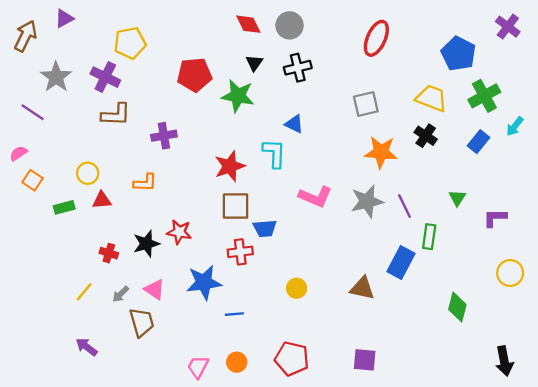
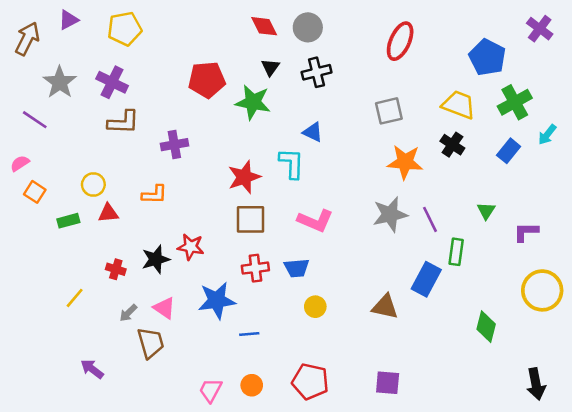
yellow pentagon: (130, 43) -> (125, 29), moved
pink L-shape: (315, 197) -> (315, 221), moved
blue trapezoid: (265, 228) -> (297, 268), moved
yellow circle: (510, 273) -> (542, 290), size x1.4
yellow line: (84, 292) -> (75, 298), moved

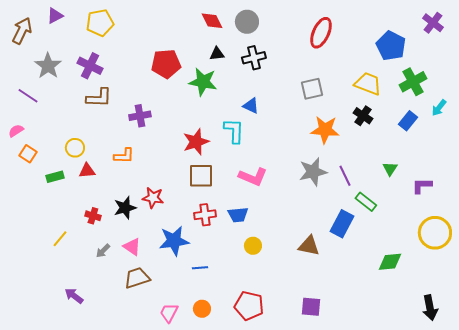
black triangle: (270, 67) -> (217, 54), turned 49
green rectangle: (456, 252) -> (366, 202), turned -60
green diamond: (486, 327) -> (390, 262), turned 70
brown trapezoid: (151, 343) -> (137, 278), moved, turned -92

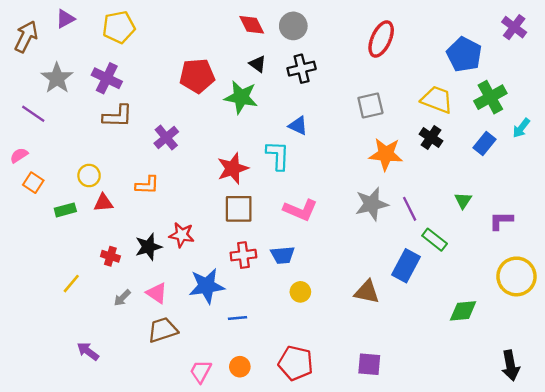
black triangle: (217, 54) -> (258, 64), turned 42
purple cross: (140, 116) -> (166, 138), turned -30

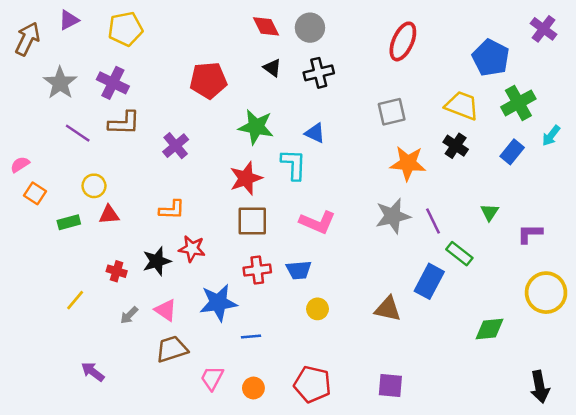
green star: (241, 97) -> (256, 127), moved
purple line: (33, 114) -> (78, 133), moved
orange L-shape: (147, 185) -> (172, 210), moved
pink trapezoid: (201, 371) -> (212, 378), moved

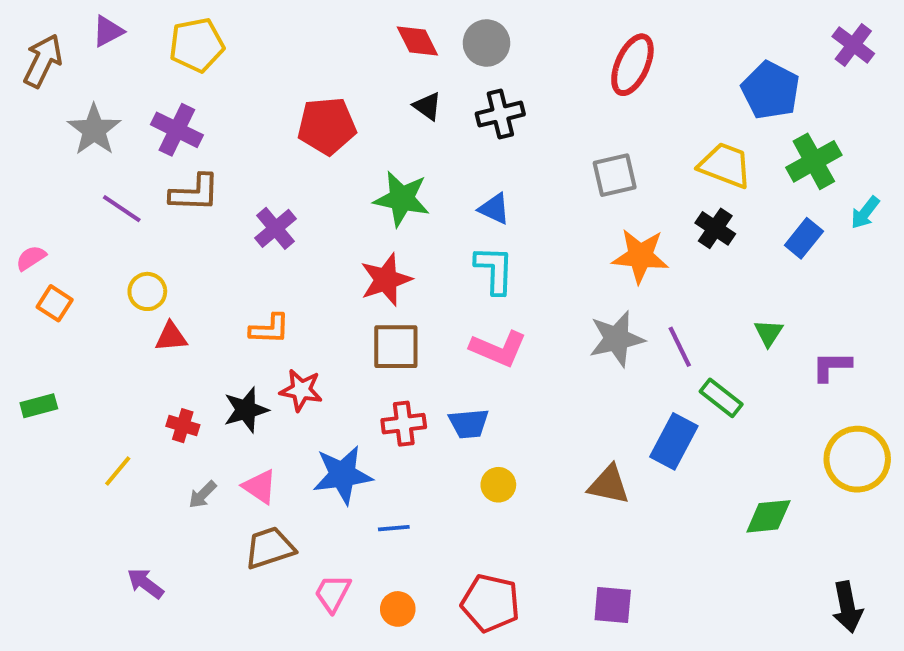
cyan L-shape: (294, 164) -> (494, 270), moved
green rectangle: (69, 222) -> (39, 406), moved

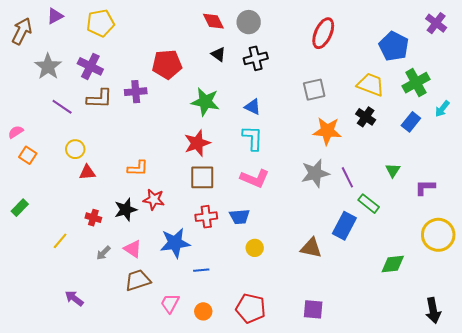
purple cross: (275, 228) -> (136, 92), moved, turned 35
green rectangle: (39, 406) -> (20, 208), turned -30

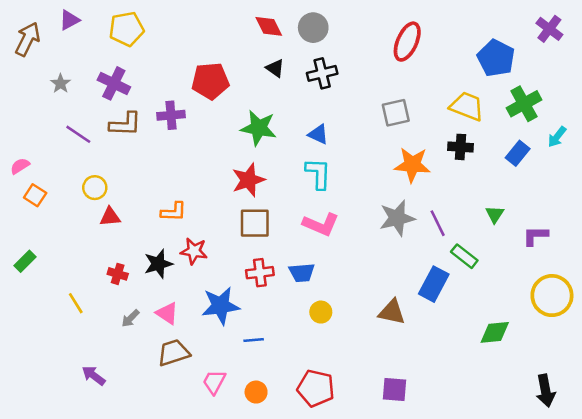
gray star: (48, 66) -> (61, 83), size x0.6
black cross: (366, 117) -> (461, 147), turned -30
yellow line: (60, 241) -> (76, 303), turned -72

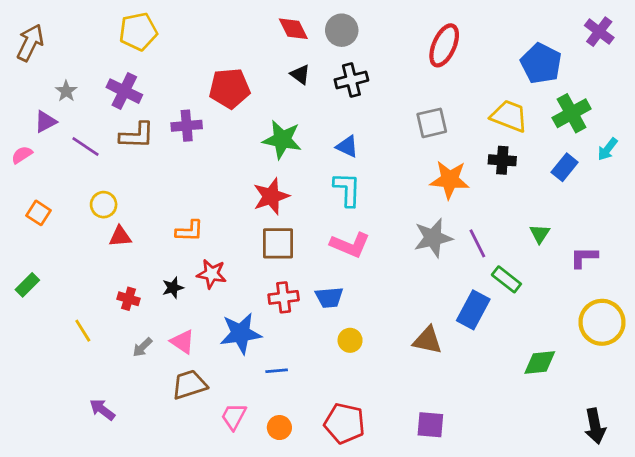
purple triangle: (69, 20) -> (45, 122), moved
pink semicircle: (20, 166) -> (22, 155), moved
black star: (158, 264) -> (173, 288), size x0.7

